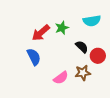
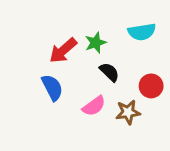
black semicircle: (82, 47) -> (109, 72), moved
pink semicircle: (61, 78) -> (94, 106), moved

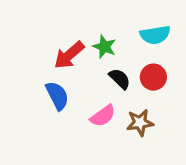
green star: (96, 43) -> (104, 47), turned -30
red circle: (151, 86) -> (153, 77), moved

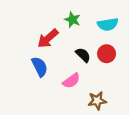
green star: (104, 47) -> (72, 20), moved
brown star: (140, 123) -> (97, 101), moved

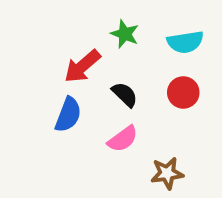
black semicircle: (83, 55) -> (125, 94), moved
blue semicircle: (40, 67) -> (68, 115), turned 48

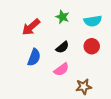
red arrow: (82, 66) -> (31, 27), moved
black semicircle: (125, 94) -> (62, 47), turned 96

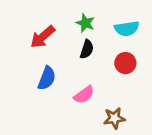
black semicircle: (62, 47) -> (87, 49), moved, turned -32

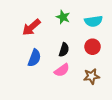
black semicircle: (87, 49) -> (64, 50), moved
brown star: (114, 118) -> (91, 76), moved

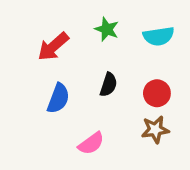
red circle: (93, 47) -> (157, 93), moved
pink semicircle: (62, 70) -> (91, 143), moved

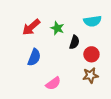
green star: (107, 29) -> (57, 28), moved
black semicircle: (108, 85) -> (74, 42), moved

